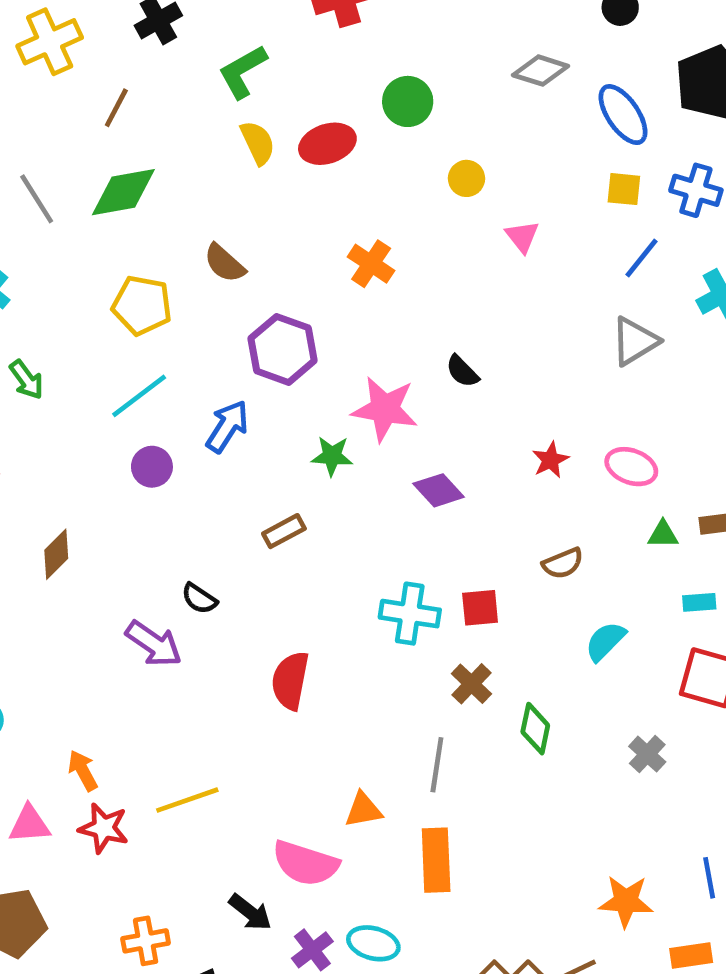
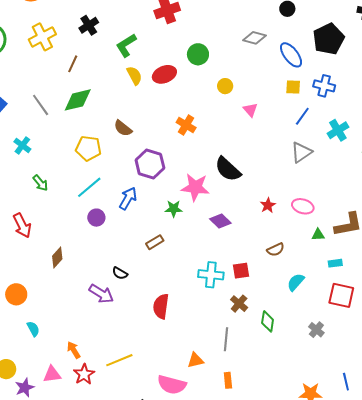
black semicircle: (462, 371) -> (228, 169), size x1.8
red star: (104, 828) -> (84, 374), turned 30
orange rectangle: (436, 860) -> (228, 380), size x0.6

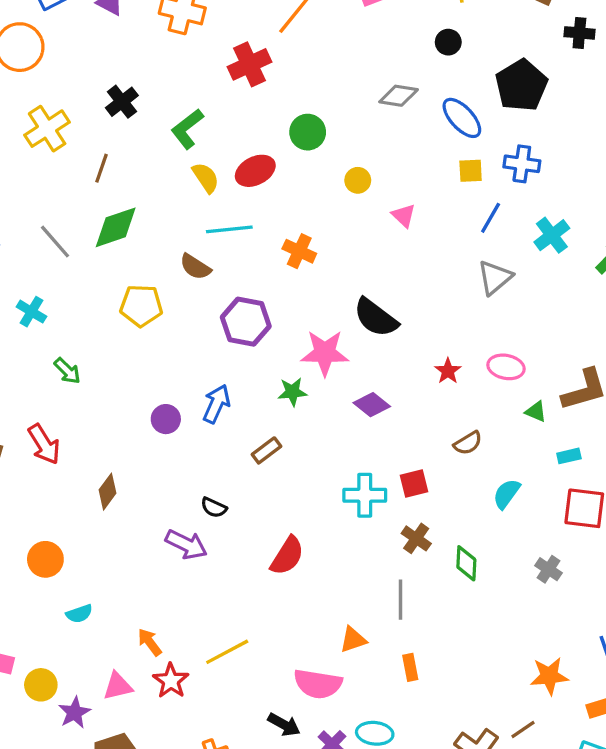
cyan line: (89, 187) -> (229, 229), moved, turned 40
blue arrow: (128, 198) -> (216, 404), moved
green triangle: (318, 235) -> (536, 412), turned 32
red semicircle: (161, 306) -> (287, 556), turned -150
cyan semicircle: (33, 329) -> (79, 614), turned 105

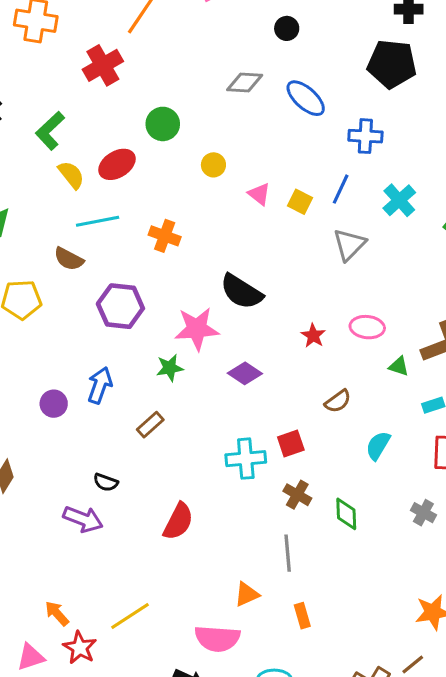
black pentagon: (521, 85) -> (392, 64), moved, turned -30
yellow square: (471, 171) -> (300, 202), moved, turned 35

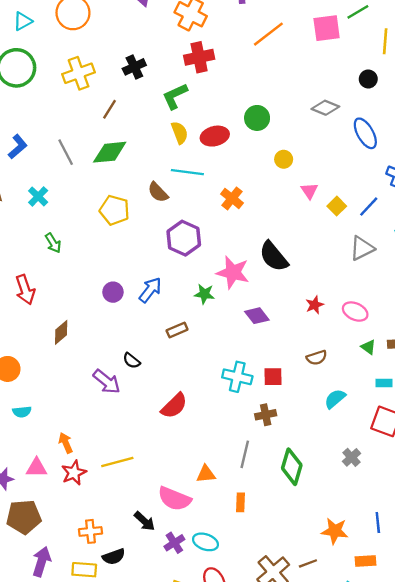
red cross: (103, 65) -> (199, 57), moved
brown cross: (297, 495) -> (266, 415), turned 30
green diamond: (346, 514) -> (292, 467), moved, size x1.4

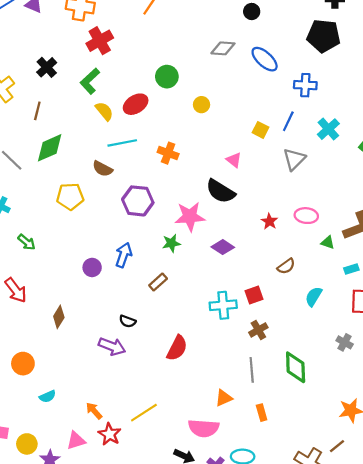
pink triangle: (309, 191) -> (234, 160), moved

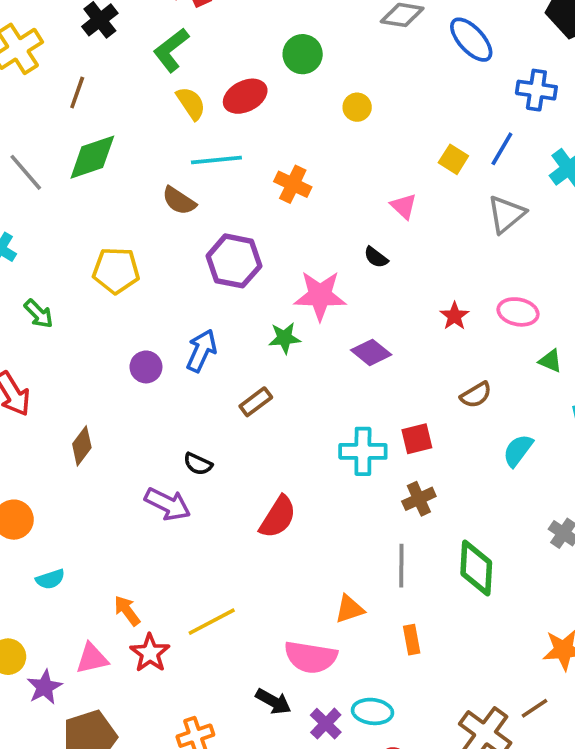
black semicircle: (220, 191) -> (376, 257), size x0.5
yellow pentagon: (70, 196) -> (116, 270), moved

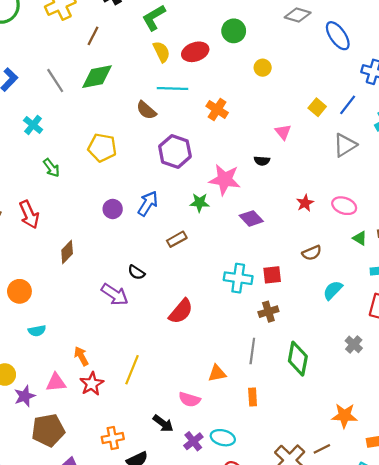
black semicircle: (376, 257) -> (262, 161), turned -40
yellow line: (212, 622) -> (132, 370), turned -48
pink semicircle: (311, 657) -> (189, 399), size x0.7

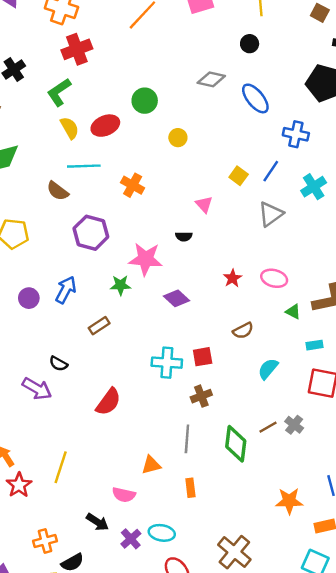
brown line: (322, 449) -> (268, 427), moved

